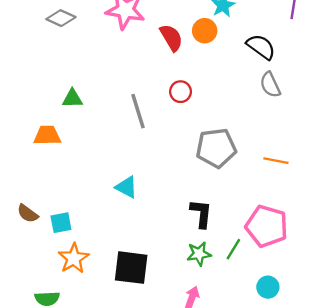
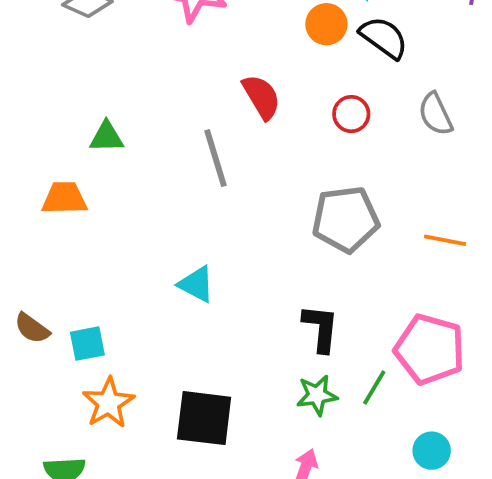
red semicircle: (171, 38) -> (261, 97), moved
black semicircle: (261, 47) -> (384, 38), moved
red circle: (181, 92) -> (351, 114), moved

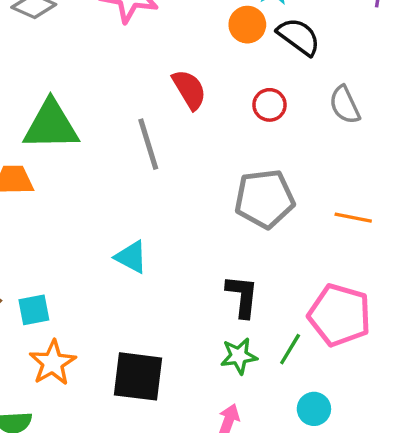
green triangle: (107, 137) -> (51, 125), size x1.8
cyan circle: (432, 451) -> (314, 409), moved

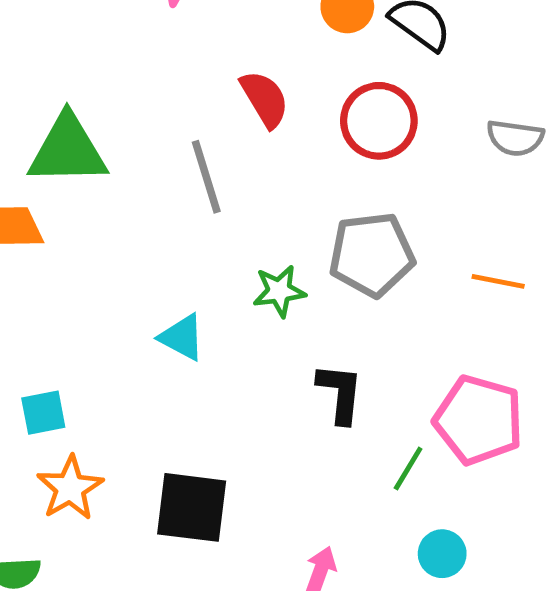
red circle: (270, 105) -> (379, 121), size x1.6
gray semicircle: (345, 105) -> (515, 138), moved, turned -57
green star: (239, 356) -> (279, 291), moved

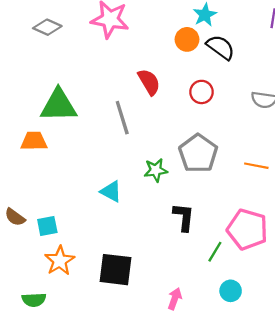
red circle: (379, 121) -> (202, 92), size x0.7
gray pentagon: (372, 255) -> (198, 153), turned -30

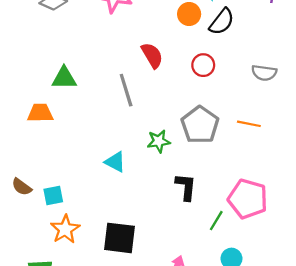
black semicircle: (221, 47) -> (222, 22), turned 92
green triangle: (59, 105) -> (64, 78), size x0.7
orange line: (256, 166) -> (249, 124), moved

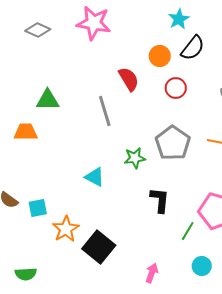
orange circle: (189, 14) -> (160, 56), moved
orange star: (65, 229) -> (66, 229), moved
black square: (120, 238) -> (99, 247), turned 32

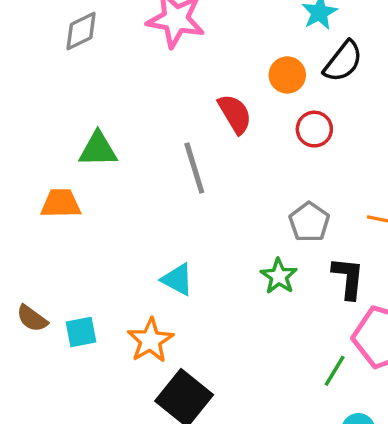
gray diamond: (38, 30) -> (81, 31), turned -50
gray pentagon: (173, 143) -> (309, 222), size x0.7
green star: (135, 158) -> (279, 276), moved, turned -30
black L-shape: (160, 200) -> (348, 278), moved
orange star: (66, 229) -> (150, 340), moved

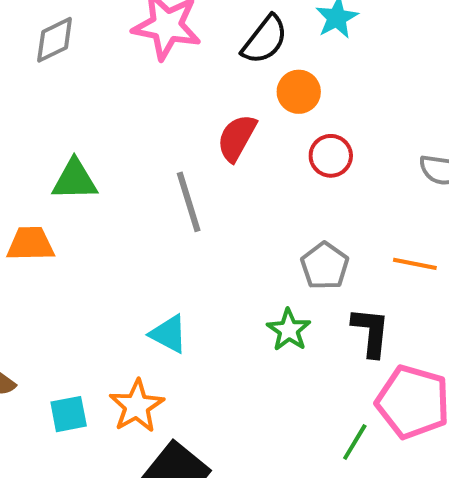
black semicircle: (343, 61) -> (265, 40), moved
red semicircle: (235, 114) -> (237, 138), turned -120
cyan square: (81, 332) -> (69, 414), moved

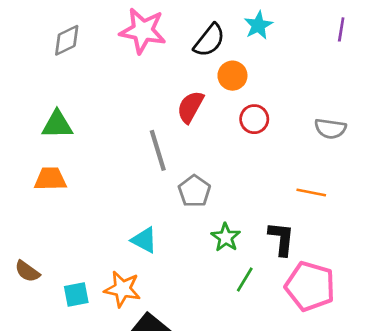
green triangle: (75, 180) -> (57, 125), moved
gray pentagon: (325, 266) -> (194, 191), moved
orange star: (137, 406) -> (122, 289), turned -30
green line: (355, 442) -> (245, 279), moved

